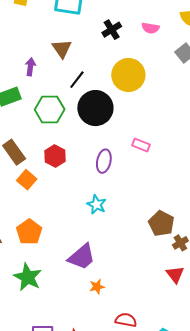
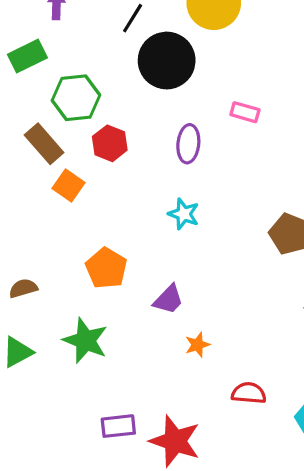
green hexagon: (50, 109) -> (76, 98), moved
orange pentagon: (29, 232) -> (106, 268), moved
purple trapezoid: (82, 257) -> (168, 300), size x0.7

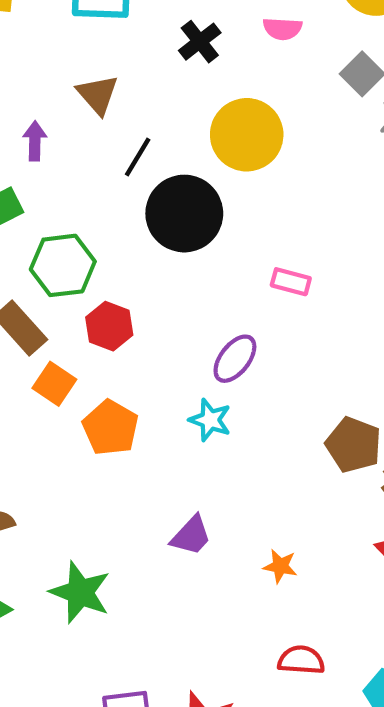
purple ellipse: (188, 144) -> (235, 359), moved, turned 33
orange pentagon: (106, 268) -> (110, 428), moved
orange star: (197, 345) -> (280, 566), moved, turned 30

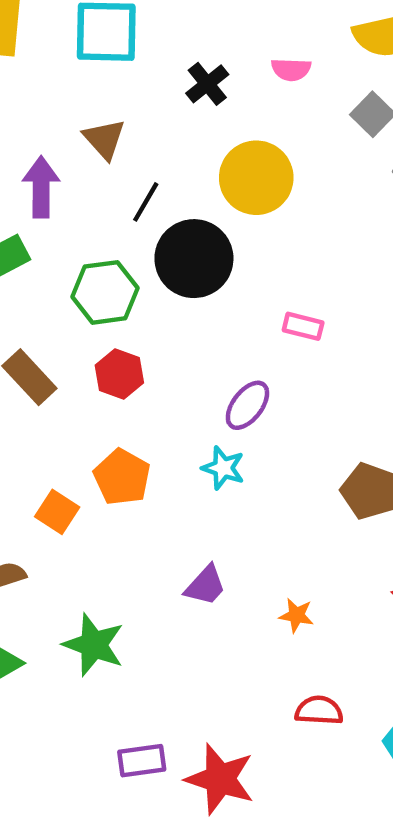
purple arrow: (35, 141) -> (41, 187), size x1.5
green hexagon: (63, 265) -> (105, 292), moved
orange square: (54, 384) -> (57, 512), moved

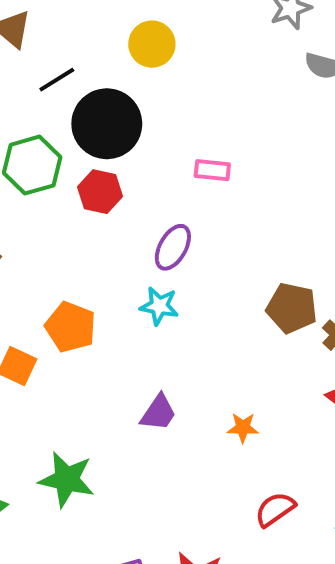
yellow circle: (256, 178) -> (152, 44), size x0.7
black line: (146, 202) -> (57, 80), turned 36
red hexagon: (119, 374) -> (100, 192), moved
red semicircle: (319, 710) -> (275, 509), turned -30

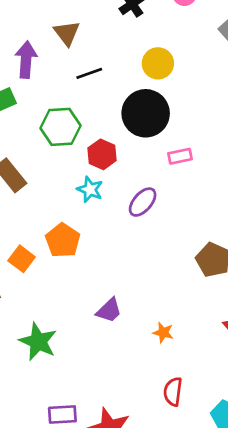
black circle: (107, 124) -> (146, 113), moved
pink rectangle: (212, 170) -> (180, 156), turned -30
cyan star: (159, 306) -> (90, 189), moved
red semicircle: (275, 509) -> (173, 392), turned -60

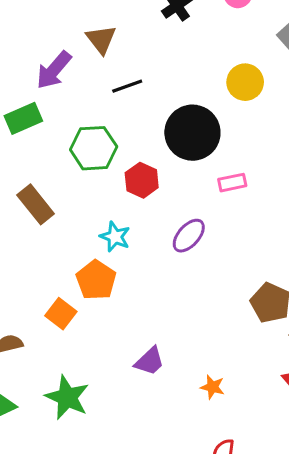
purple arrow: (26, 60) -> (54, 70), turned -144
yellow circle: (158, 63) -> (245, 82), moved
cyan star: (90, 189) -> (115, 237), moved
orange square: (22, 259) -> (61, 314), moved

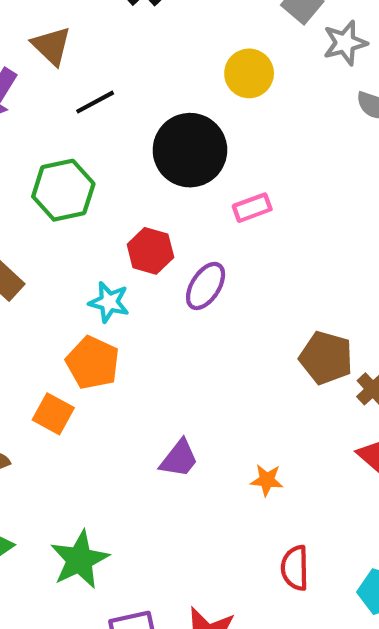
red hexagon: (142, 180) -> (150, 251), moved
green star: (67, 397) -> (80, 560), moved, turned 30

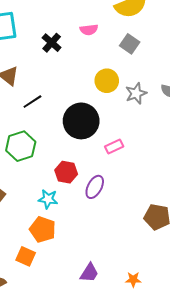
gray star: (345, 43) -> (136, 93), moved

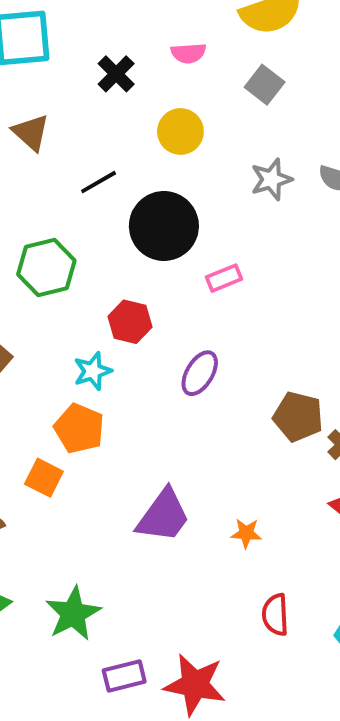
yellow circle: (107, 81) -> (180, 131), moved
black line: (32, 102) -> (99, 182), moved
purple ellipse: (95, 187) -> (200, 373), moved
cyan star: (48, 199) -> (93, 371), turned -30
purple trapezoid: (89, 273) -> (163, 516), size x1.5

